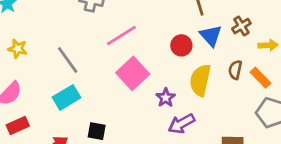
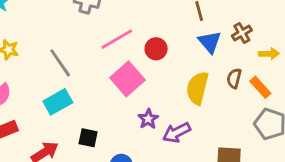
red circle: (181, 45) -> (156, 49), moved
purple star: (166, 98) -> (148, 119), moved

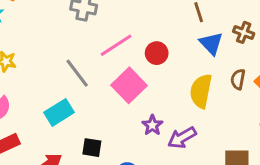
brown cross: (242, 33) -> (244, 32), turned -36
gray line: (60, 63) -> (77, 73), moved

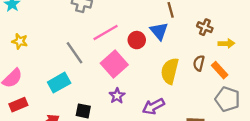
blue triangle: (211, 43) -> (159, 31), moved
purple star: (152, 125) -> (117, 96), moved

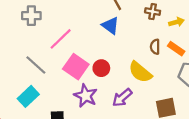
red circle: (137, 40) -> (101, 68), moved
yellow semicircle: (170, 71) -> (140, 72), moved, turned -50
purple star: (117, 96) -> (86, 96), size x1.5

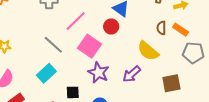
red circle: (101, 68) -> (111, 27), moved

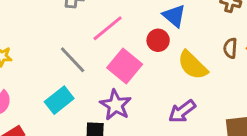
yellow semicircle: (148, 51) -> (193, 65), moved
purple star: (98, 73) -> (116, 105), moved

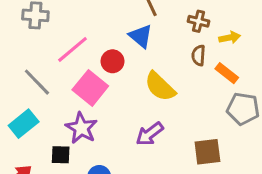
red circle: (158, 40) -> (113, 61), moved
brown semicircle: (230, 48) -> (199, 55), moved

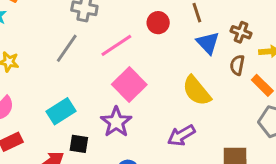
blue triangle: (141, 36) -> (208, 43), moved
red circle: (113, 61) -> (158, 23), moved
gray line: (37, 82) -> (67, 48), moved, turned 72
black square: (61, 155) -> (79, 144), moved

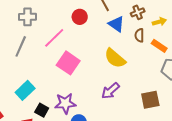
brown cross: (241, 32) -> (138, 12), turned -32
purple star: (116, 122) -> (65, 103), moved, turned -30
black square: (79, 144) -> (42, 110), turned 32

